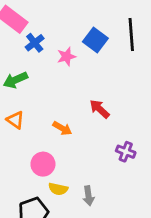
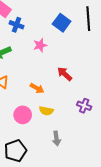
blue cross: (35, 43) -> (16, 25), turned -32
pink star: (66, 57) -> (40, 45), moved
yellow semicircle: (58, 189) -> (46, 111), moved

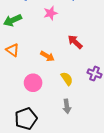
yellow semicircle: (46, 111) -> (67, 79), moved, turned -136

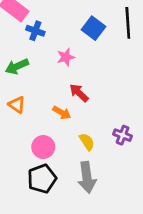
red arrow: (75, 42) -> (79, 93), moved
gray arrow: (67, 106) -> (87, 177), size x1.6
black pentagon: (26, 119) -> (42, 179), moved

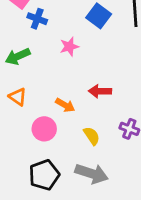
red arrow: (79, 93) -> (100, 91), moved, turned -42
pink circle: (43, 147) -> (44, 129), moved
gray arrow: (87, 177) -> (92, 174), turned -64

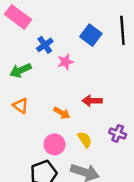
blue cross: (37, 19) -> (45, 45), moved, turned 35
pink circle: (44, 129) -> (54, 144), moved

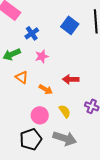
pink star: (65, 62) -> (42, 56), moved
orange triangle: (21, 106) -> (22, 77), moved

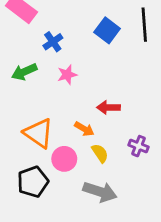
orange triangle: (22, 77) -> (39, 133), moved, size x1.6
orange arrow: (46, 89) -> (84, 129), moved
black pentagon: (31, 139) -> (33, 182), moved

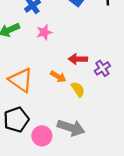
purple cross: (139, 146) -> (102, 68), moved, turned 35
yellow semicircle: (100, 153) -> (78, 89), moved
pink circle: (64, 159) -> (42, 136), moved

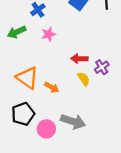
orange arrow: (58, 77) -> (52, 87), moved
yellow semicircle: (78, 89) -> (84, 79), moved

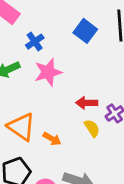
pink star: (49, 34) -> (48, 72), size x1.5

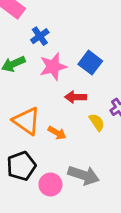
blue square: (85, 31) -> (90, 63), moved
red arrow: (87, 103) -> (76, 97), moved

